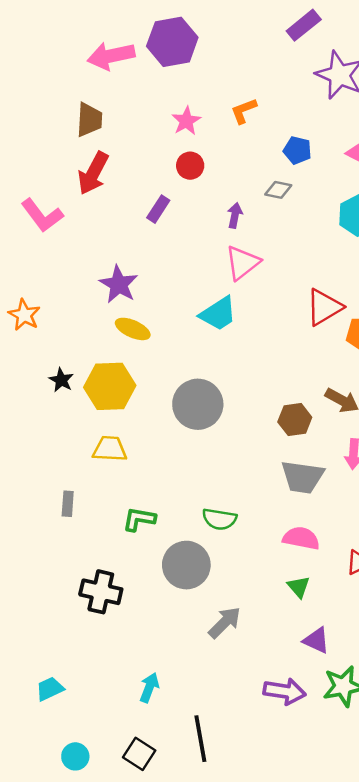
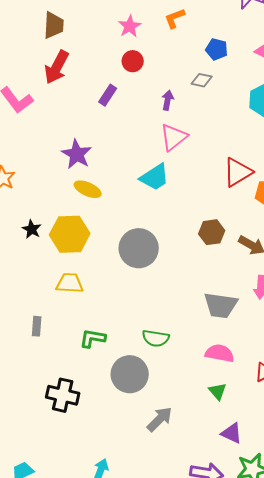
brown hexagon: (295, 420) -> (212, 232), moved

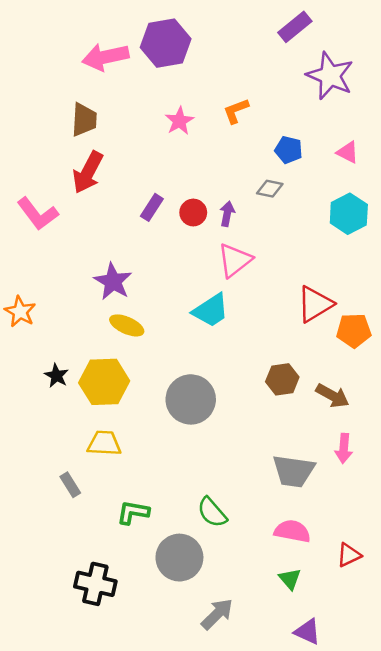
red circle: (133, 61) -> (193, 213), moved
gray rectangle: (37, 326) -> (70, 485), moved, turned -36
green semicircle: (156, 338) -> (212, 512), turned 40

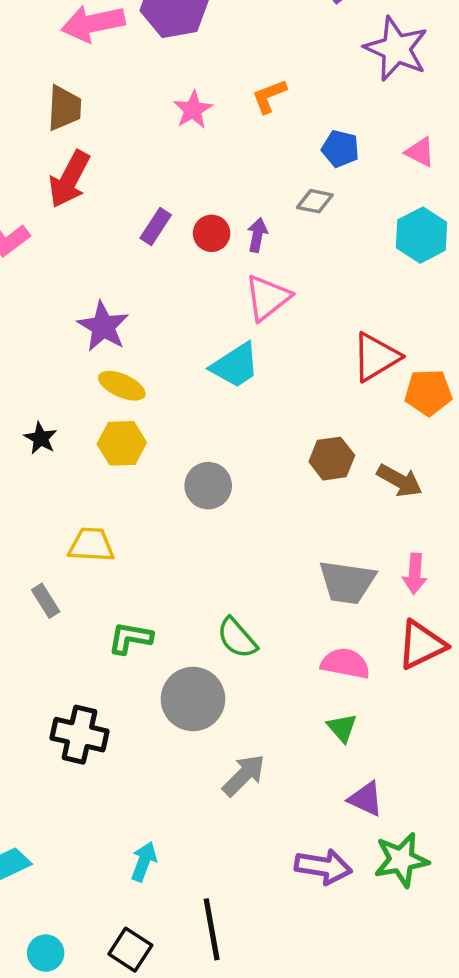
black star: (56, 376) -> (41, 438), moved
yellow hexagon: (104, 382) -> (122, 443), moved, size x0.7
gray circle: (191, 399) -> (208, 486), size x0.7
pink arrow: (344, 448) -> (415, 574), moved
red triangle: (349, 555) -> (422, 645), moved, size x1.5

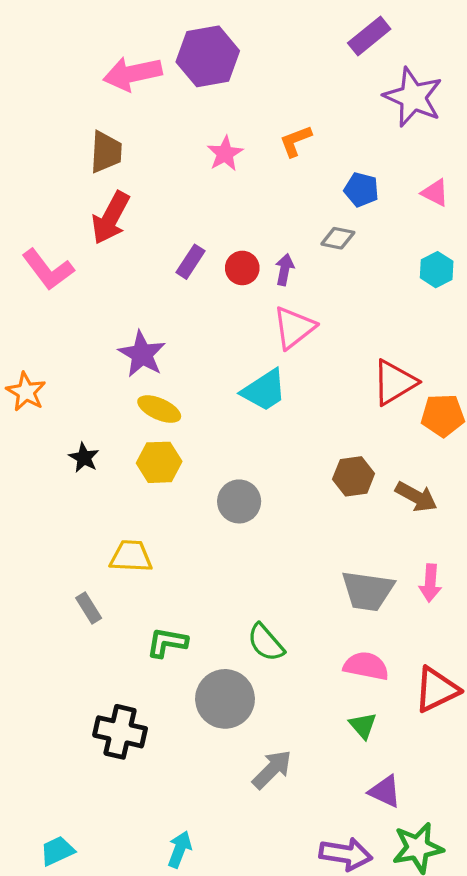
cyan hexagon: (422, 235) -> (437, 270), size x0.7
red triangle: (422, 645) -> (437, 690), moved

